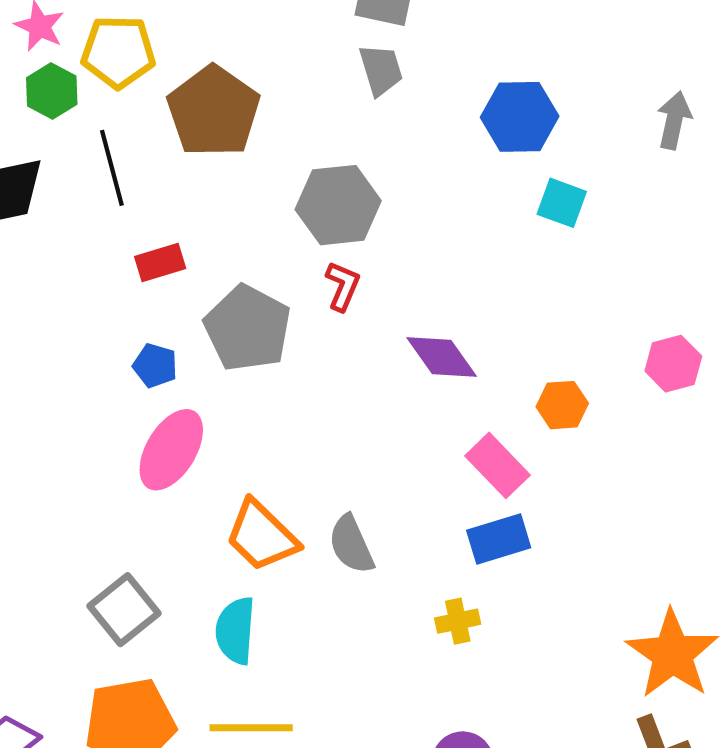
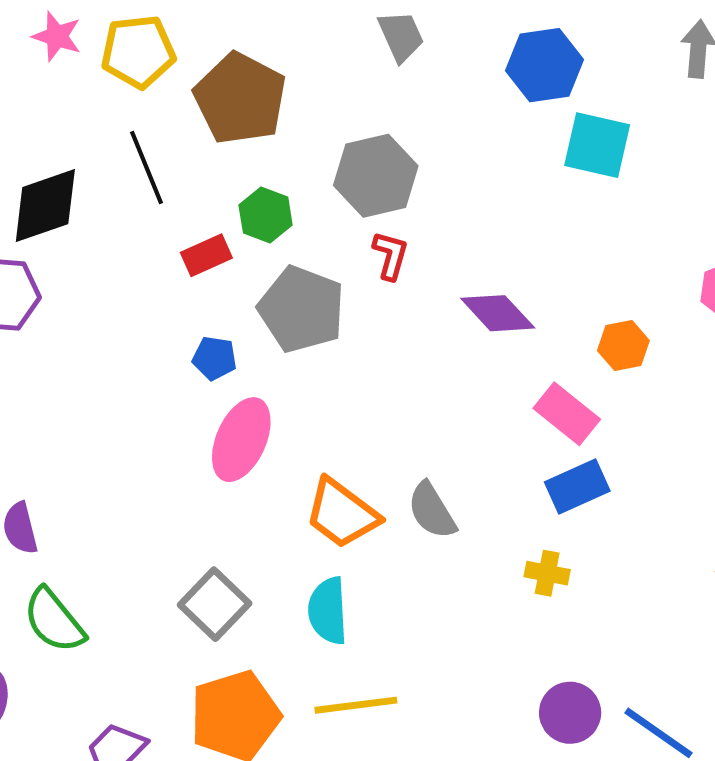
green hexagon: (52, 91) -> (266, 215), moved
cyan square: (562, 203) -> (597, 145), size x1.4
yellow cross: (458, 621) -> (547, 573), turned 30

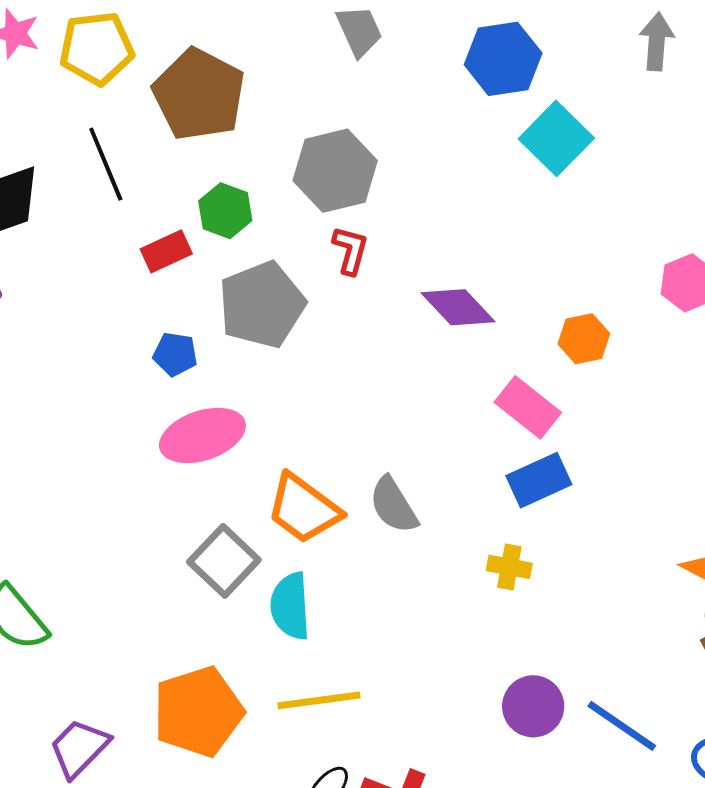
cyan square: (597, 145) -> (556, 138), turned 32
gray pentagon: (302, 309) -> (262, 305), turned 30
pink ellipse: (241, 440) -> (202, 435), turned 48
gray square: (215, 604) -> (224, 561), moved

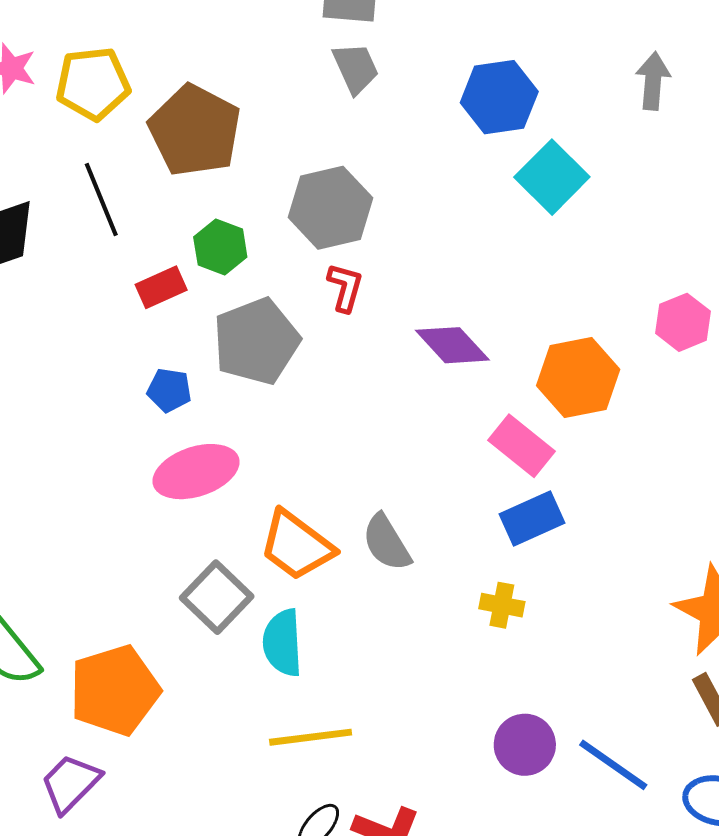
orange hexagon: (584, 339) -> (578, 378), size x1.6
orange pentagon: (198, 712) -> (115, 690), moved

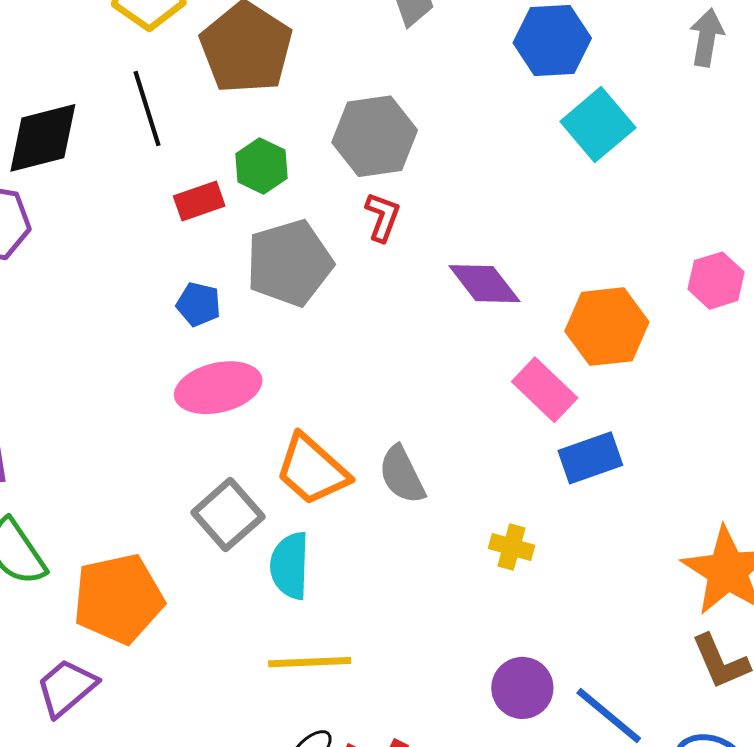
blue rectangle: (532, 519) -> (590, 458), moved

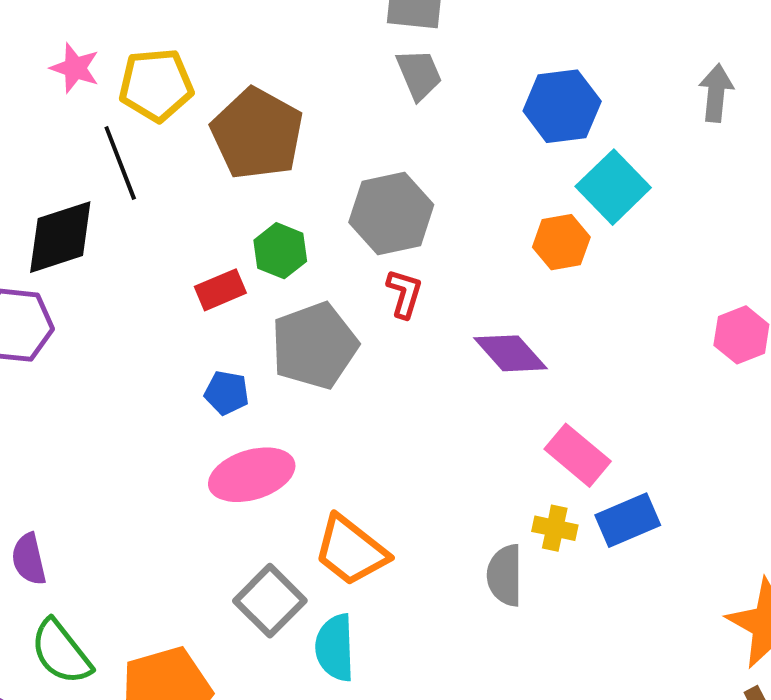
black line: (147, 108) -> (120, 163), moved
orange hexagon: (607, 327) -> (561, 242), moved, size x0.7
gray semicircle: (402, 475) -> (505, 575), moved, turned 30
yellow cross: (511, 547) -> (555, 528), moved

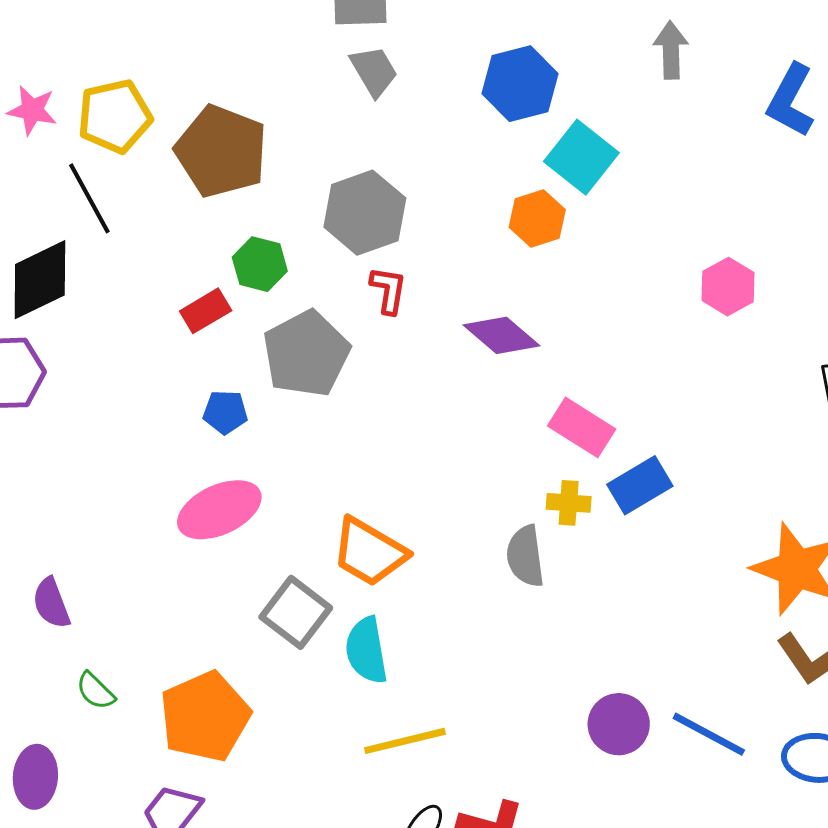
pink ellipse: (252, 475) -> (219, 510), moved
green semicircle: (61, 652) -> (95, 691), size x0.6

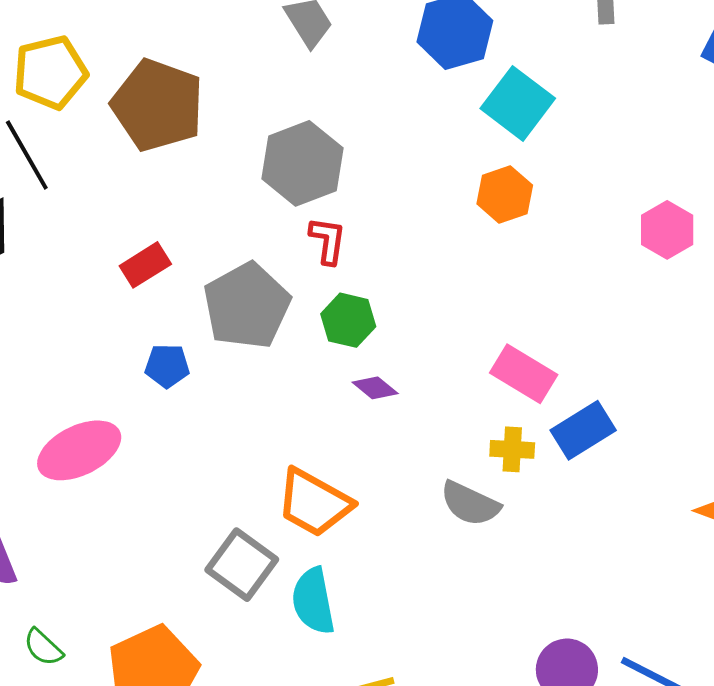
orange hexagon: (537, 219) -> (505, 195), moved
green hexagon: (260, 264) -> (348, 320), moved
purple diamond: (502, 335) -> (375, 388), moved, size x0.6
pink ellipse: (219, 510) -> (79, 450), moved
gray semicircle: (525, 556) -> (470, 504), turned -56

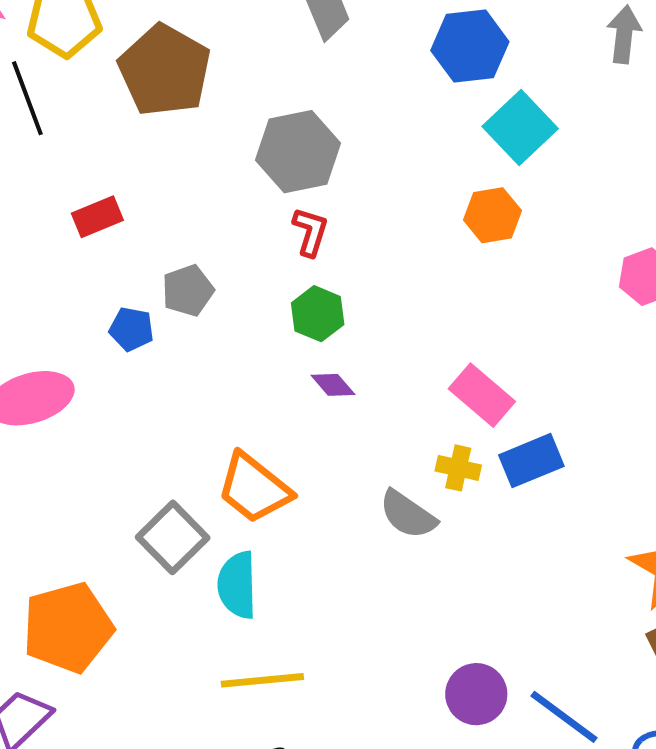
red rectangle: (145, 265) -> (97, 217), moved
gray pentagon: (247, 306) -> (188, 291), moved, size x0.6

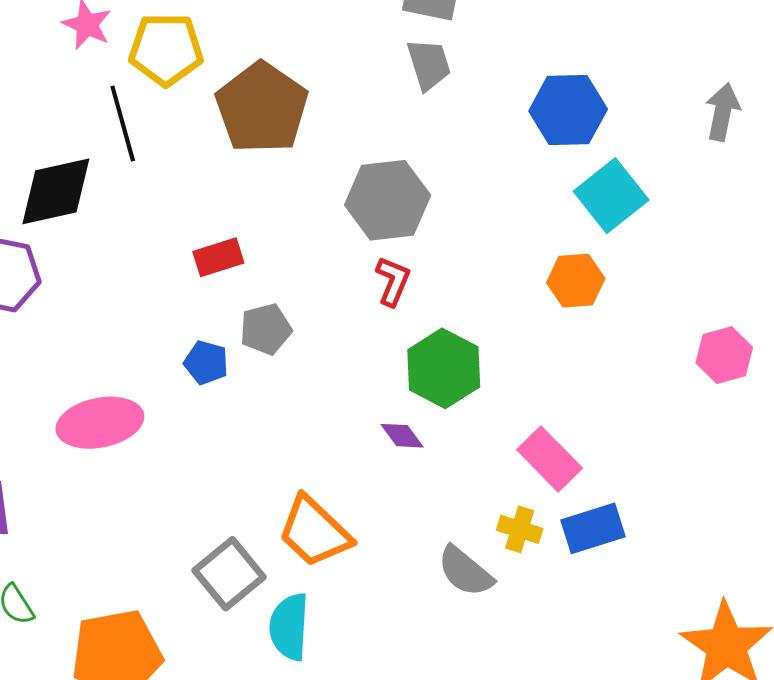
red rectangle: (97, 217) -> (218, 257), moved
green hexagon: (318, 314) -> (444, 368), moved, size x1.4

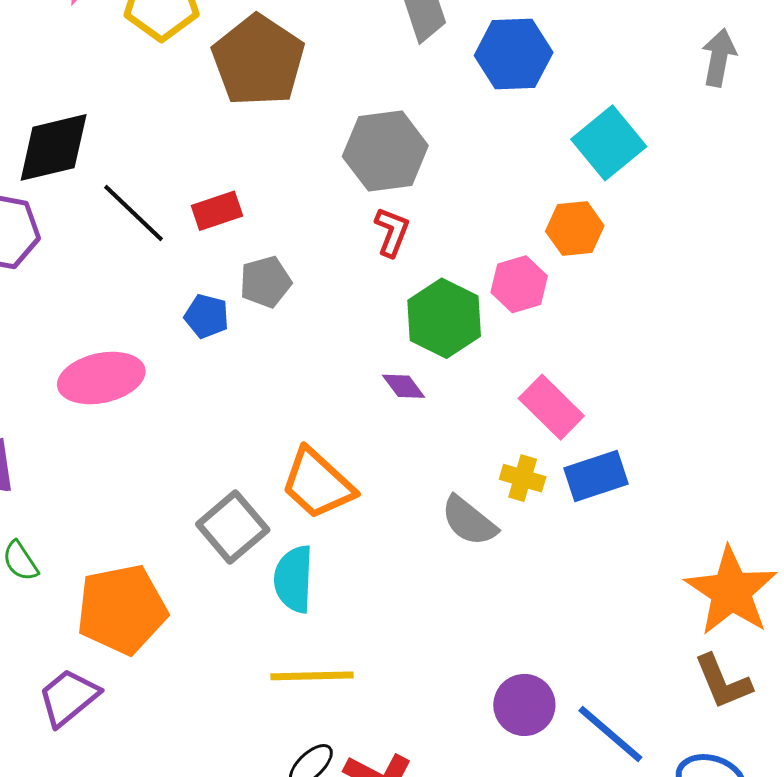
blue hexagon: (568, 110) -> (514, 54), moved
black line: (123, 123) -> (134, 213), moved, turned -30
pink hexagon: (724, 355) -> (519, 284), moved

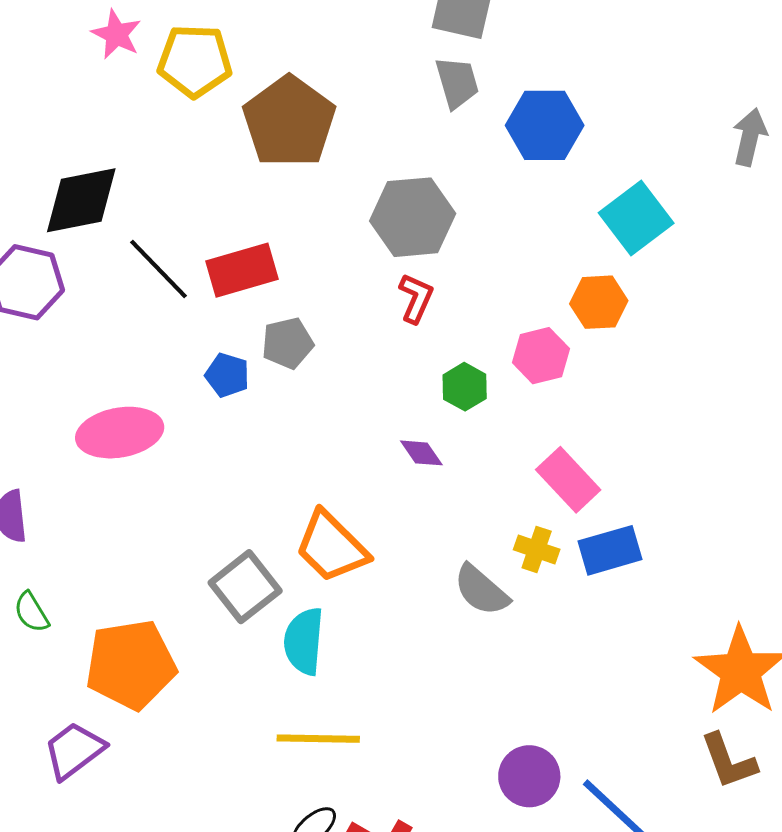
red rectangle: (217, 211) -> (242, 270), size x1.4
green hexagon: (444, 318) -> (465, 387), size x0.6

